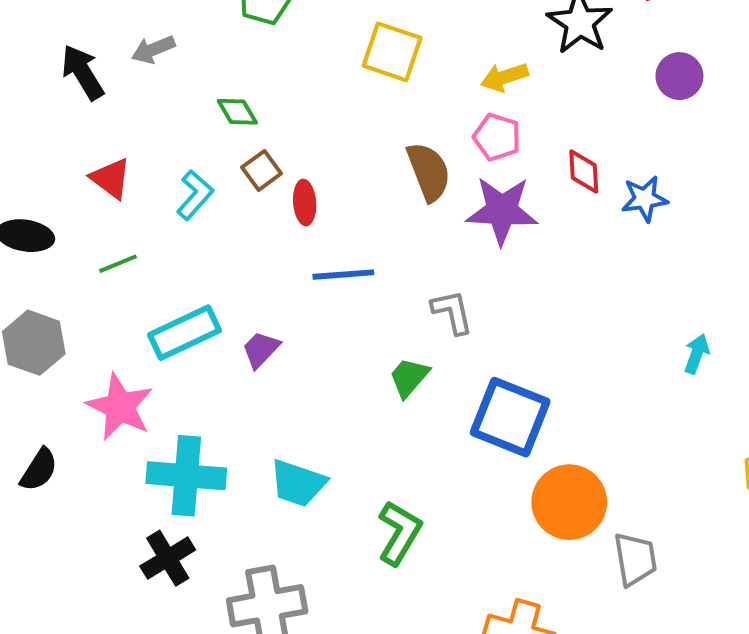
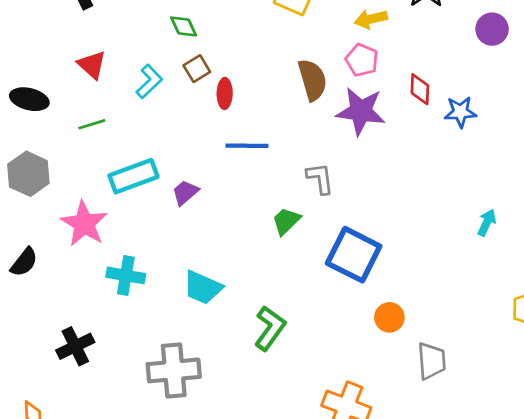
cyan cross: (186, 476) -> (126, 275), size x0.7
orange circle: (569, 502) -> (389, 317), size x0.6
black cross: (168, 558) -> (75, 346), moved

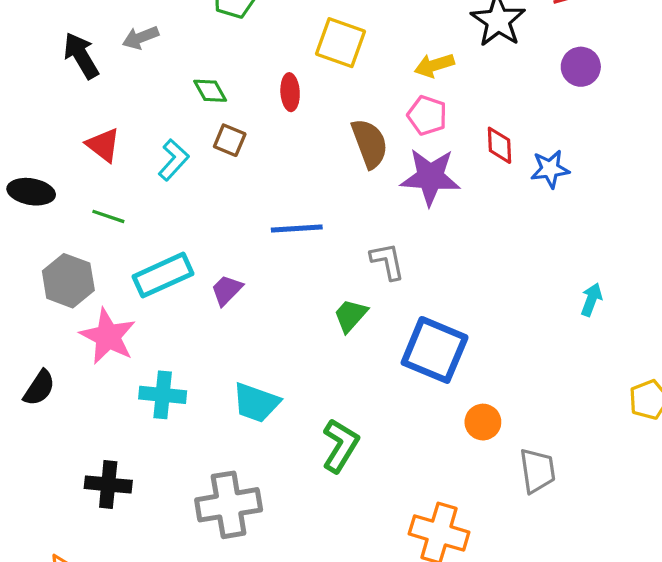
brown square: (197, 69) -> (230, 140), turned -32
red ellipse: (225, 93) -> (290, 92), moved
green line: (92, 124) -> (108, 216), turned 40
gray hexagon: (28, 174) -> (68, 281), moved
black cross: (75, 346) -> (108, 484), turned 36

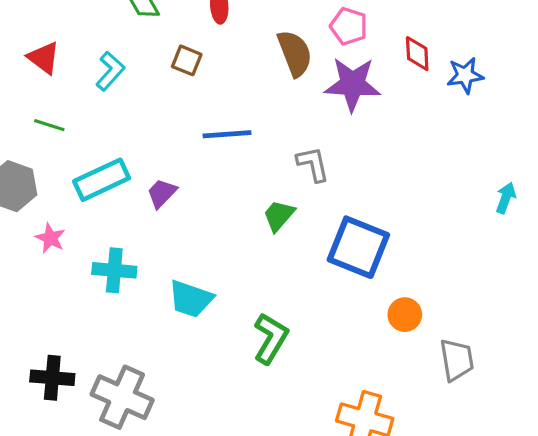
brown square: (230, 140) -> (187, 60), moved
pink star: (108, 336) -> (50, 238), size x0.6
cyan cross: (163, 395) -> (114, 270), moved
gray cross: (229, 505) -> (122, 397), moved, turned 34

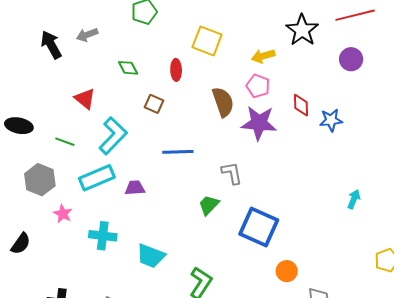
red triangle: (44, 58) -> (85, 99), moved
cyan L-shape: (110, 71) -> (113, 136), moved, size x1.5
purple trapezoid: (162, 193) -> (135, 188), turned 40

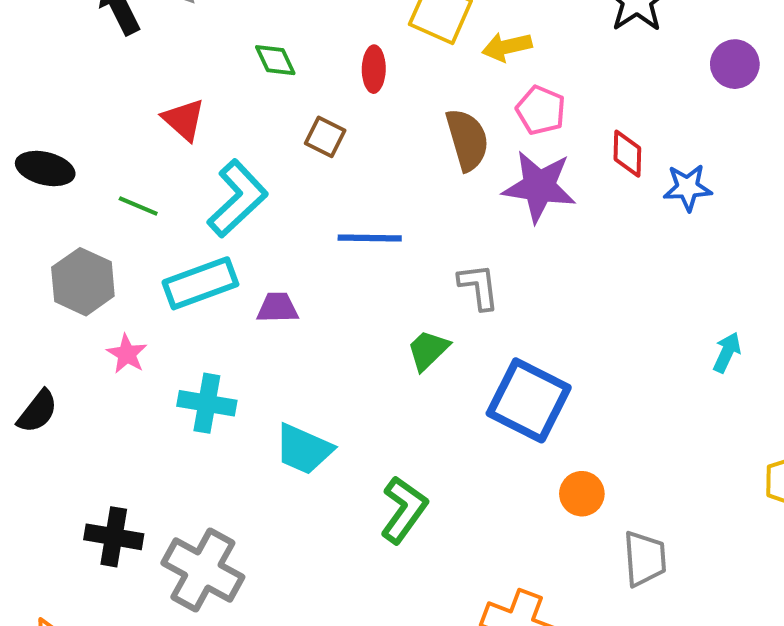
yellow arrow: (263, 56) -> (507, 47), moved

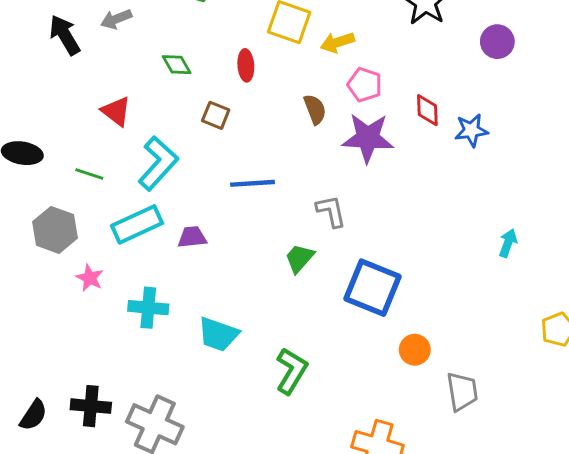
brown semicircle: (467, 140) -> (315, 109), size x0.7
black semicircle: (37, 411) -> (33, 415), moved

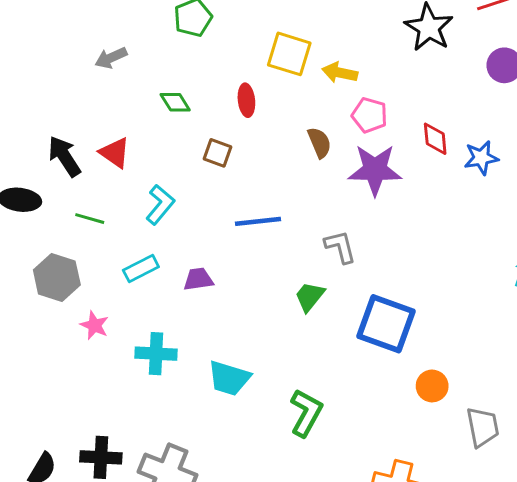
black arrow: (65, 35) -> (64, 156), moved
yellow arrow: (337, 42) -> (340, 73), turned 32
cyan L-shape: (158, 163) -> (160, 205), size x0.7
cyan rectangle: (137, 224) -> (141, 268), size x0.7

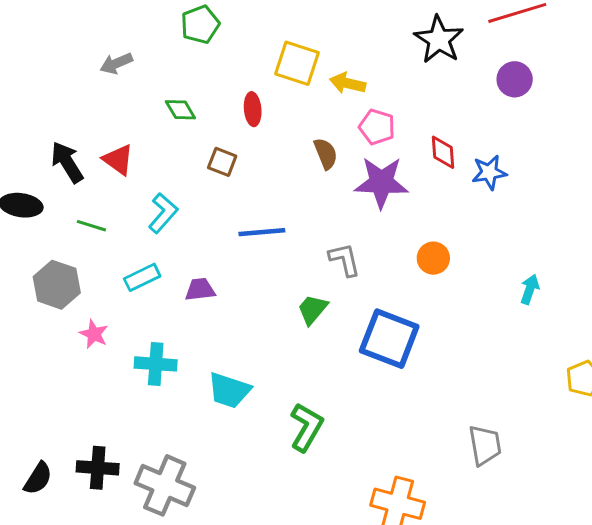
orange circle: (432, 386) -> (433, 258), moved

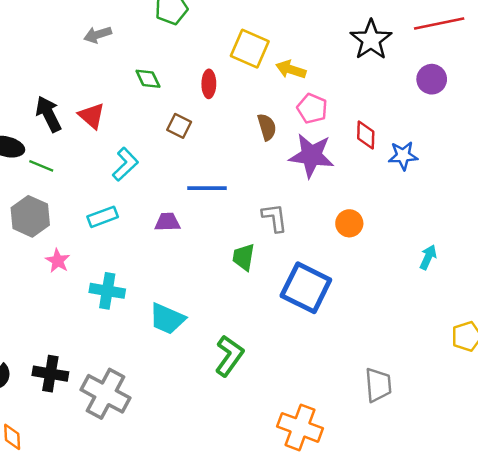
green line: (91, 226) -> (41, 166), moved
purple trapezoid: (200, 289) -> (167, 222), moved
green trapezoid: (312, 309) -> (244, 257), turned -36

